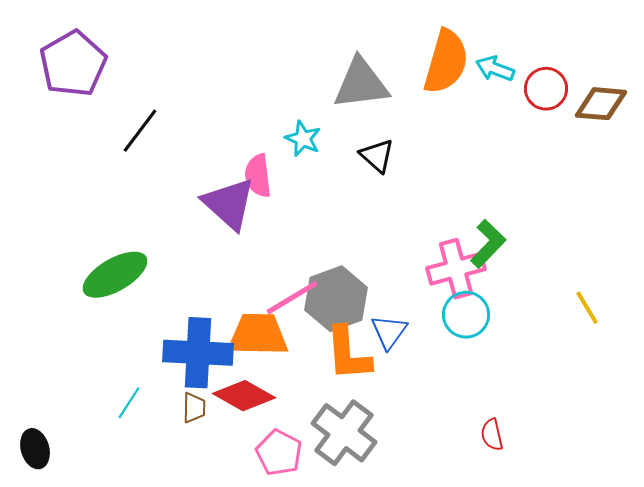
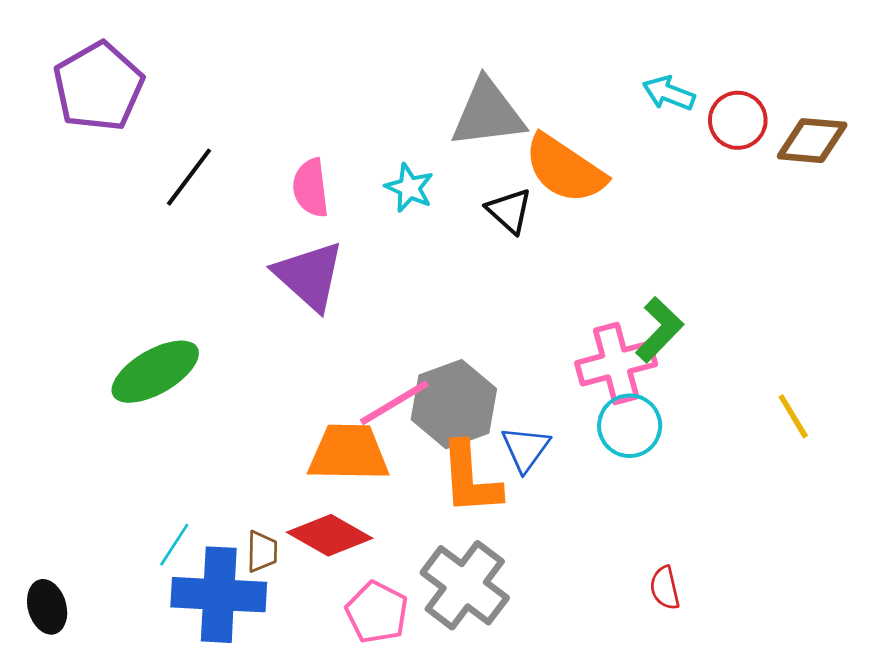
orange semicircle: (446, 62) -> (565, 169), moved, turned 108
pink semicircle: (258, 176) -> (311, 188), moved
blue cross: (198, 353) -> (219, 595), moved

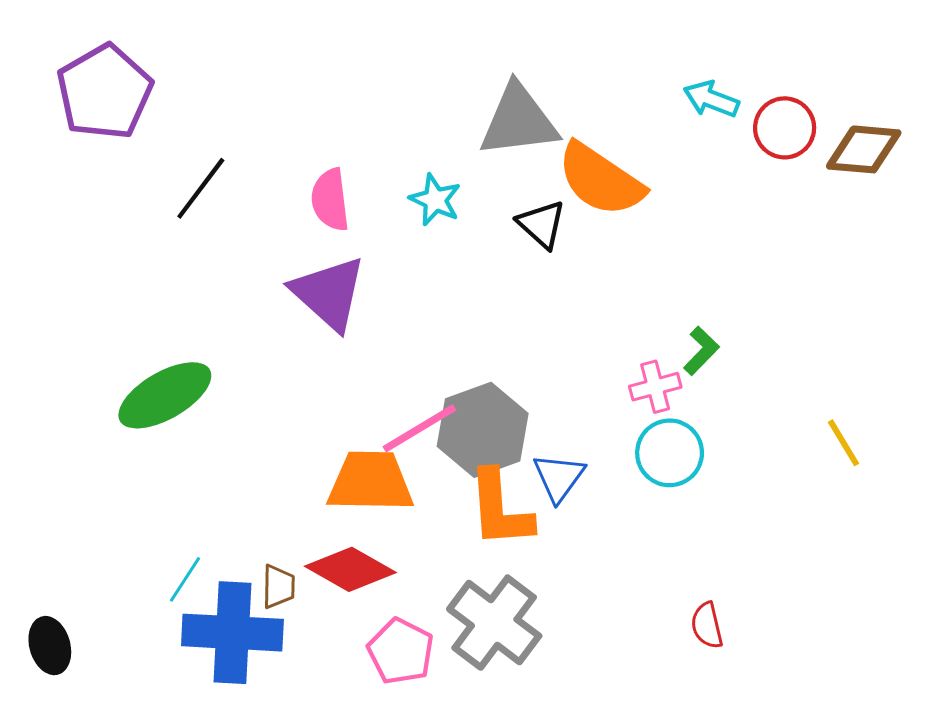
green L-shape: (659, 330) -> (701, 351), size x0.7
pink cross: (616, 364) -> (655, 387), size x0.6

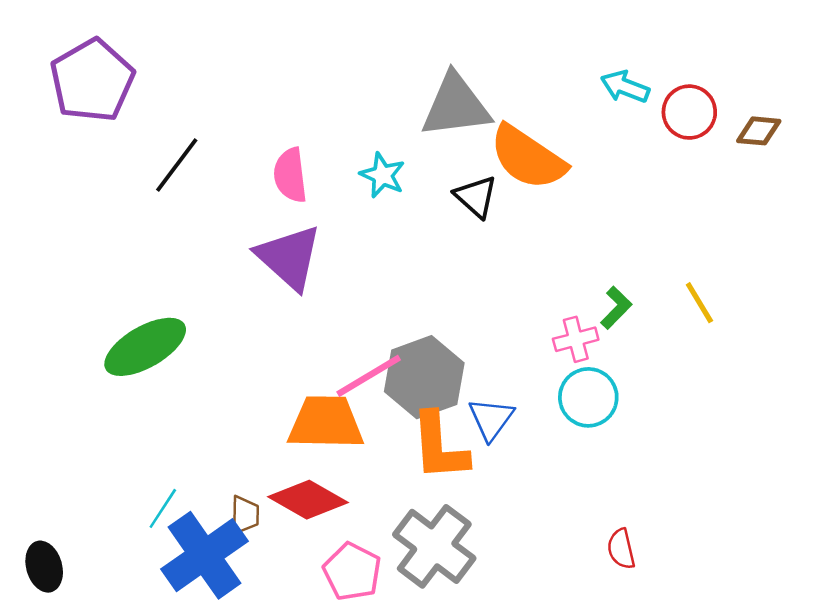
brown diamond: (864, 149) -> (759, 131), size x0.7
yellow line: (844, 443) -> (699, 303), moved
blue cross: (232, 633) -> (204, 555), turned -38

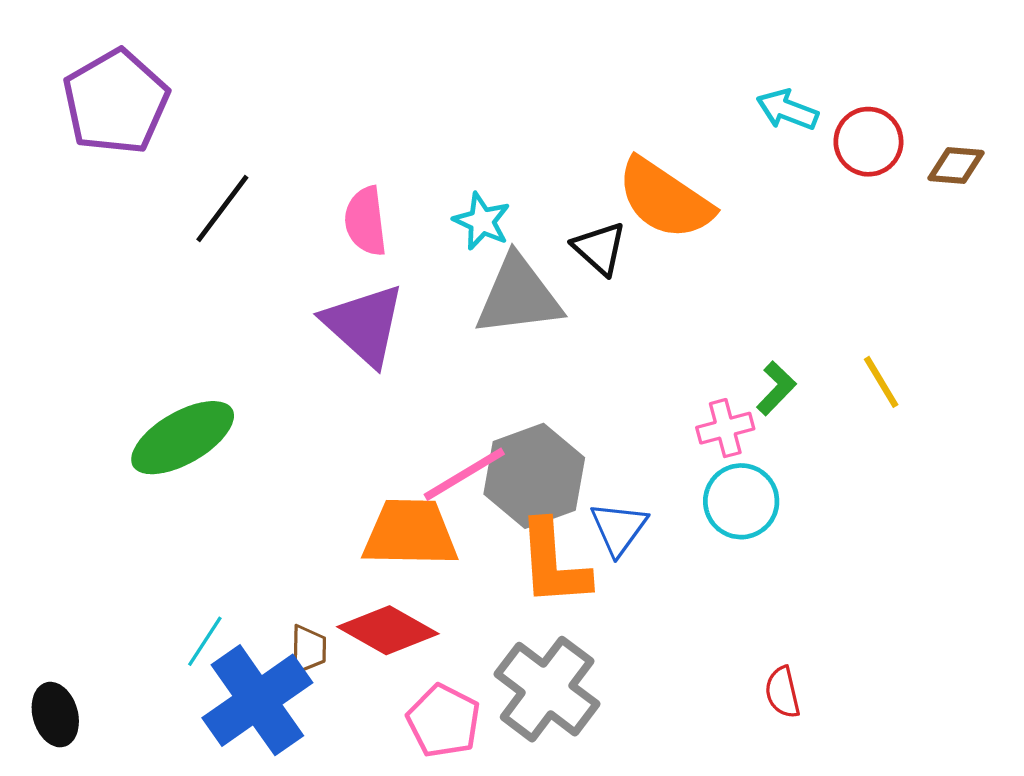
gray triangle: (456, 106) -> (518, 296), moved

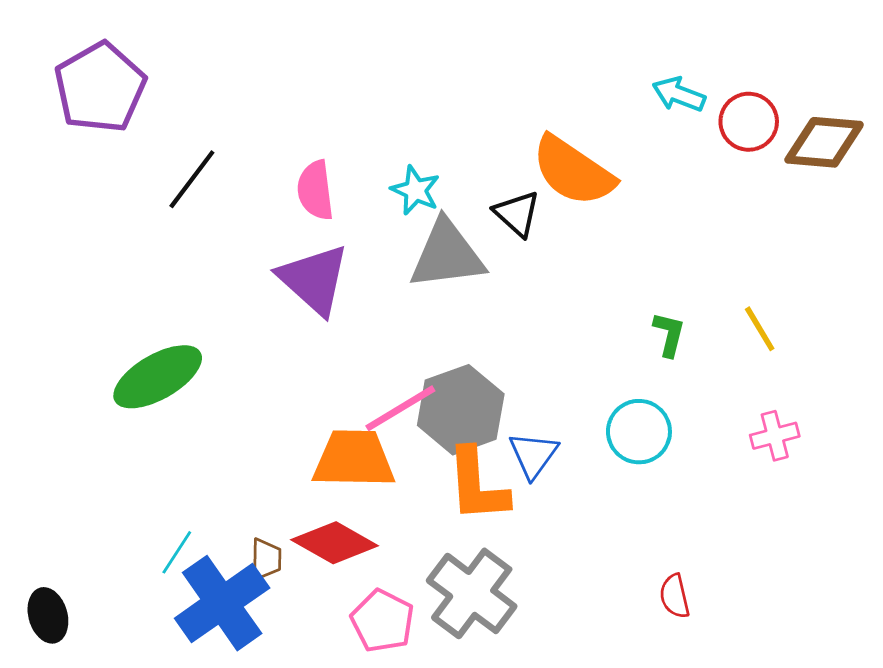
brown diamond: (956, 166) -> (824, 142), size x1.6
green L-shape: (776, 388) -> (669, 334), turned -30
pink cross: (725, 428) -> (775, 436), moved

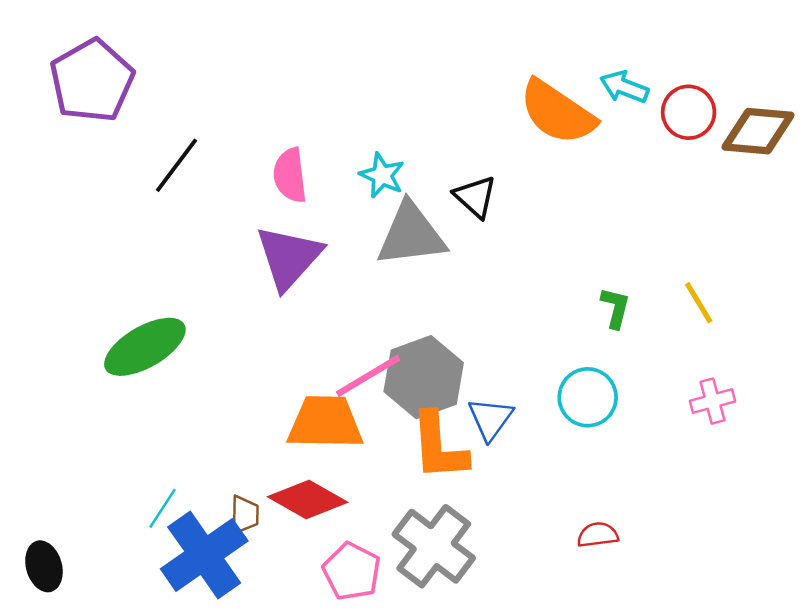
orange semicircle: (573, 171) -> (557, 112), moved
purple triangle: (314, 279) -> (289, 257), turned 30
red semicircle: (675, 596) -> (598, 535), moved, turned 96

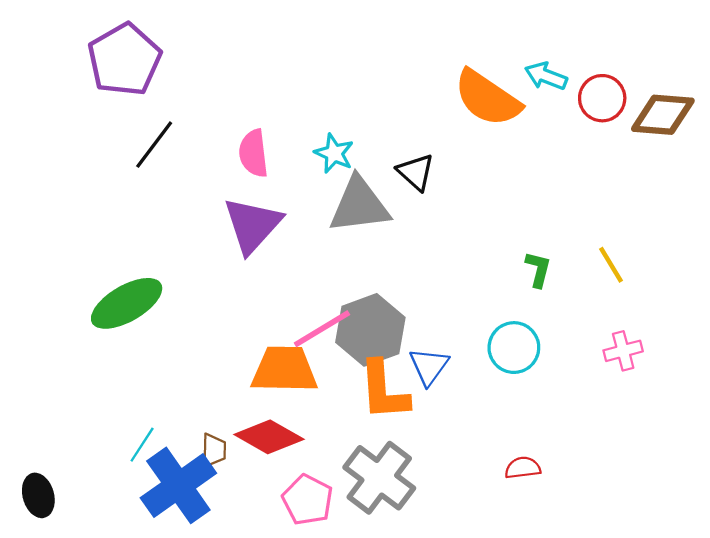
purple pentagon: (92, 81) -> (124, 60), moved

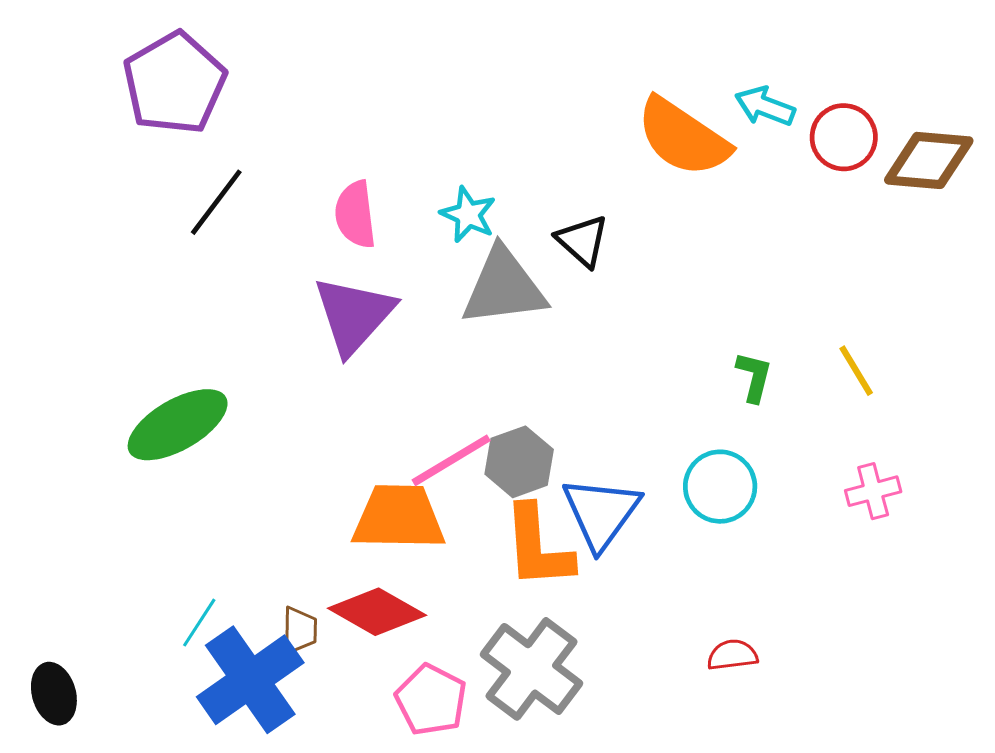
gray hexagon: (370, 330) -> (519, 462), size x0.7
blue triangle: (429, 366) -> (601, 513), size x1.4

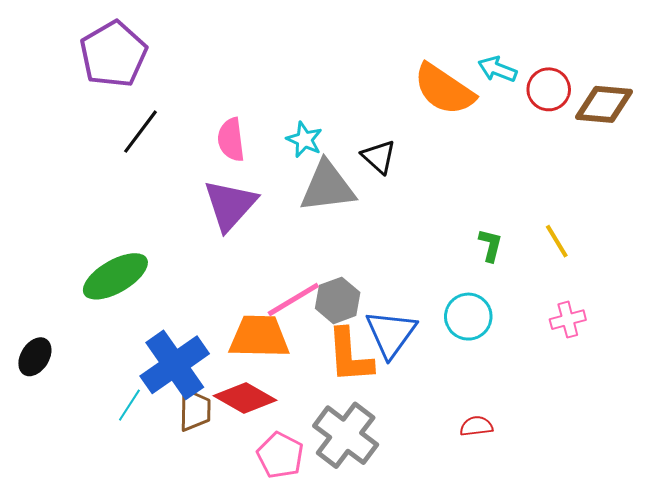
brown trapezoid: (300, 630) -> (195, 410), size x1.4
blue cross: (250, 680) -> (175, 365), moved
black ellipse: (54, 694) -> (35, 357), moved, turned 48

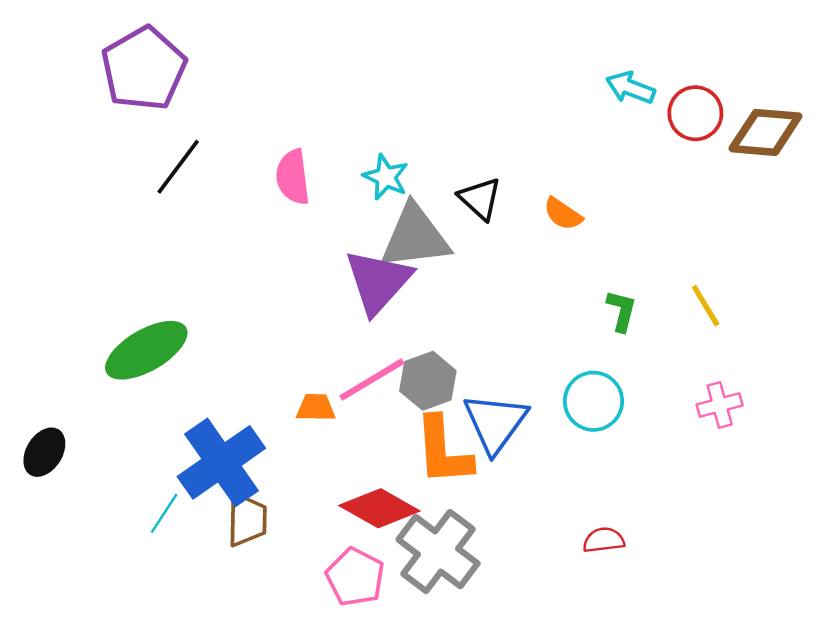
orange semicircle: (444, 89) -> (563, 214), moved, size x0.5
purple triangle: (230, 205) -> (378, 281), moved
orange trapezoid: (259, 337) -> (316, 408), moved, size x0.5
red diamond: (245, 398) -> (379, 508), moved

